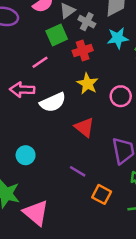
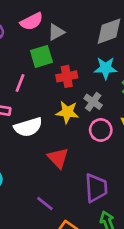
gray cross: (87, 22) -> (93, 102), moved
pink line: (40, 62) -> (20, 83), turned -42
yellow star: (87, 84) -> (67, 112), turned -30

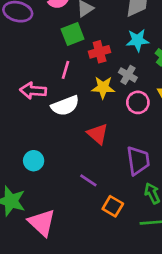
pink line: (20, 83) -> (66, 70), moved

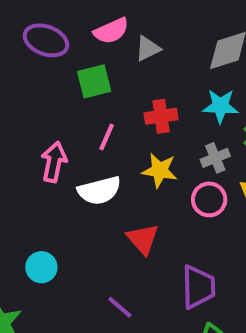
green square: (73, 34) -> (94, 81), moved
gray cross: (128, 75) -> (215, 158), moved, turned 30
pink arrow: (33, 91) -> (54, 162), turned 90

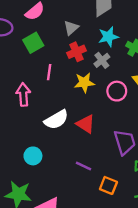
gray triangle: (148, 49) -> (71, 28), moved
gray cross: (215, 158) -> (102, 60), moved
white semicircle: (99, 191) -> (56, 120), moved

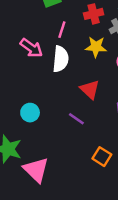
pink arrow: (23, 94) -> (31, 48), turned 120
white semicircle: (56, 120) -> (61, 59), moved, turned -65
purple line: (84, 166) -> (76, 119), moved

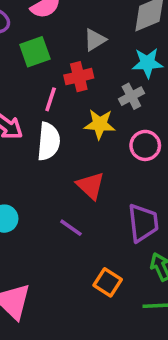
red cross: (94, 14) -> (79, 77), moved

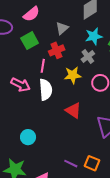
purple line: (71, 228) -> (71, 164), moved

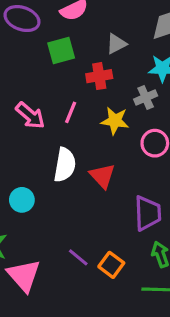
pink line: (43, 66) -> (71, 112), moved
white semicircle: (46, 90) -> (65, 165), moved

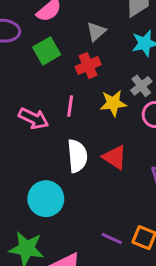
gray cross: (146, 97) -> (141, 86), moved
cyan circle: (22, 200) -> (46, 199), size x1.5

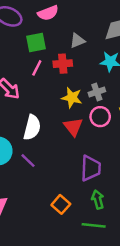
pink line: (70, 106) -> (37, 68), moved
red triangle: (115, 157) -> (73, 127), moved
purple line: (112, 239) -> (28, 161), moved

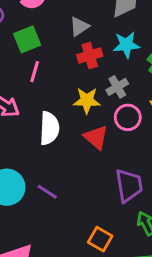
red cross: (63, 64) -> (90, 56), moved
white semicircle: (32, 127) -> (49, 128), moved

